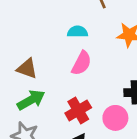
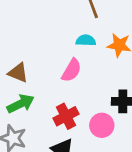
cyan semicircle: (77, 32) -> (86, 40), moved

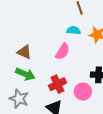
green arrow: (21, 104) -> (25, 74), turned 48

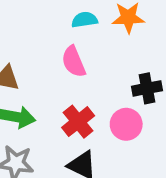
pink semicircle: (63, 51) -> (74, 62), turned 138

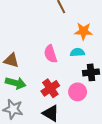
cyan semicircle: (84, 20) -> (77, 52), moved

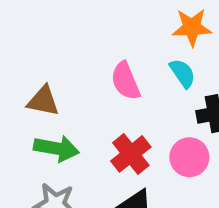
cyan semicircle: (77, 52) -> (182, 73), turned 64

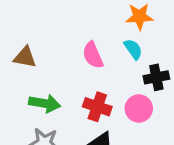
brown triangle: (43, 101) -> (25, 57), moved
red cross: (131, 154) -> (97, 107), turned -32

